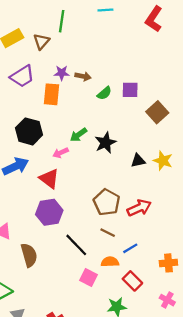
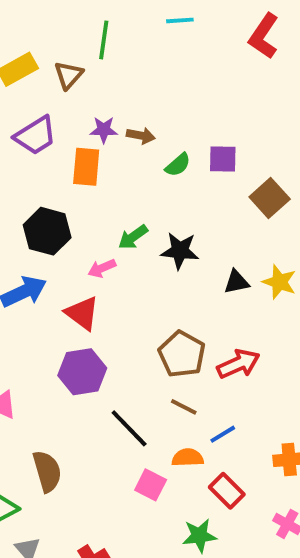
black star: (105, 143) -> (180, 251), turned 30
brown semicircle: (29, 255) -> (47, 471), moved

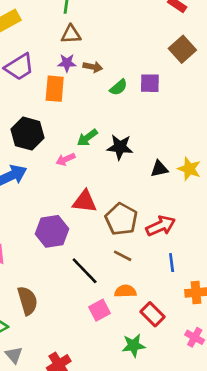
brown triangle: (69, 75) -> (71, 34), moved, turned 45
brown square: (270, 198) -> (182, 49), moved
red triangle: (82, 313) -> (85, 201), moved, turned -30
blue line: (223, 434) -> (172, 263), moved, turned -66
pink square: (151, 485) -> (100, 310), turned 35

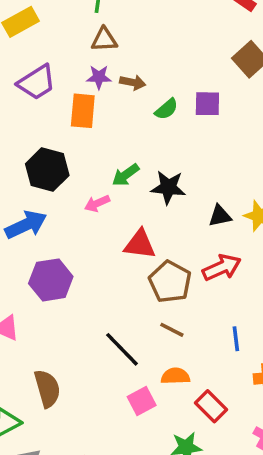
red triangle: (85, 201) -> (140, 244), moved
red arrow: (161, 226) -> (222, 267), moved
purple hexagon: (52, 231) -> (51, 280), moved

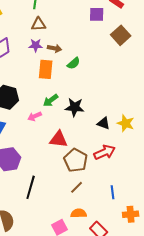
purple square: (207, 104) -> (97, 14), moved
orange rectangle: (83, 111) -> (46, 69), moved
black triangle: (220, 216) -> (104, 123), turned 32
brown line: (172, 330) -> (77, 187), turned -72
black line: (122, 349) -> (31, 187), moved, turned 60

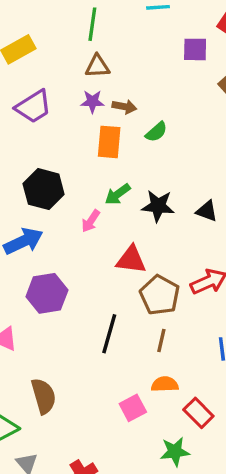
pink arrow: (35, 116) -> (91, 221), turned -32
black triangle: (104, 123) -> (207, 211), moved
black line: (31, 187) -> (109, 334), moved
brown line: (77, 187) -> (161, 341), turned -32

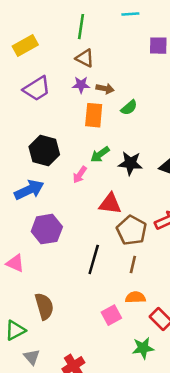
brown triangle: (97, 66) -> (85, 58), turned 30

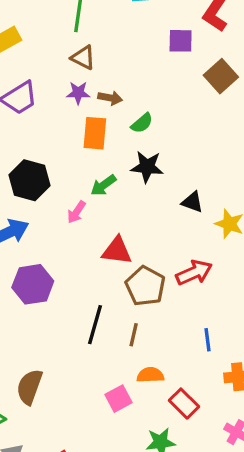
black star: (130, 163) -> (147, 167), moved
brown line: (133, 265) -> (134, 335), moved
brown semicircle: (44, 306) -> (29, 387), turned -144

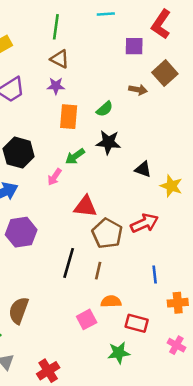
brown arrow: (110, 98) -> (138, 90), moved
red rectangle: (184, 404) -> (137, 323), turned -30

